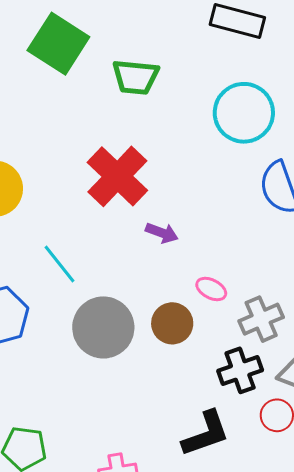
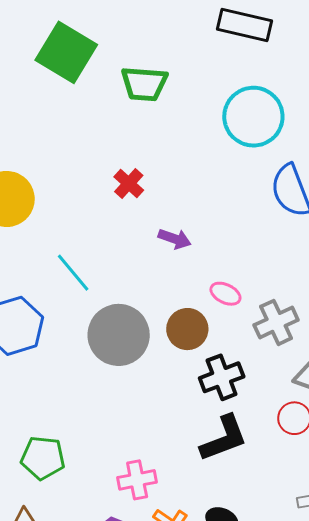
red cross: (117, 176) -> (129, 184), size x0.5
black cross: (240, 370) -> (222, 377), moved

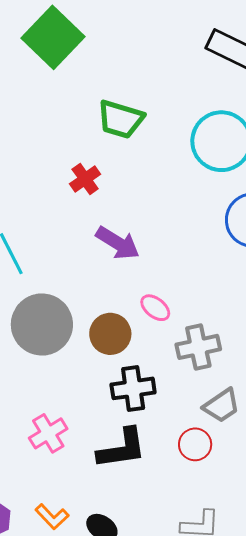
green trapezoid: (144, 84) -> (121, 119), moved
purple arrow: (175, 239) -> (118, 243), size x1.4
pink cross: (137, 480) -> (48, 433), moved, turned -33

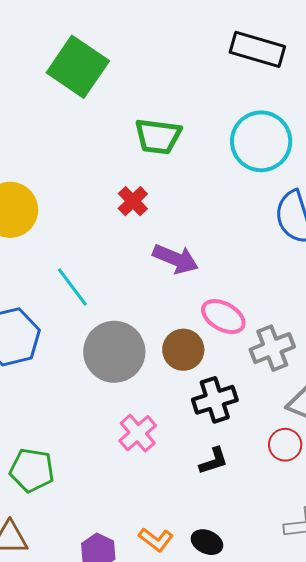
pink ellipse: (155, 308) -> (223, 317), size x1.4
pink cross: (48, 433) -> (138, 433), moved
black L-shape: (122, 448) -> (214, 461), size x0.6

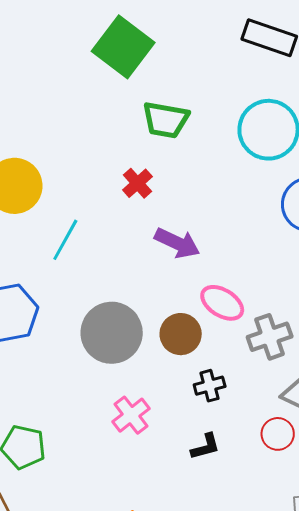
green square: (78, 67) -> (123, 47), moved
cyan line: (72, 287) -> (65, 240), moved, turned 63
black cross: (215, 400) -> (210, 386), size x0.7

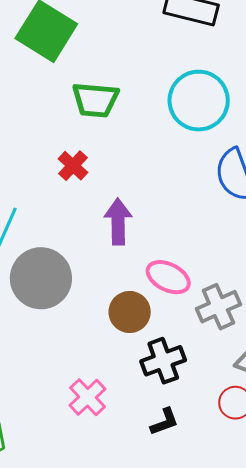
purple arrow: (177, 243) -> (118, 222), turned -111
gray circle: (112, 333) -> (41, 278), moved
black cross: (210, 386) -> (163, 361), size x1.4

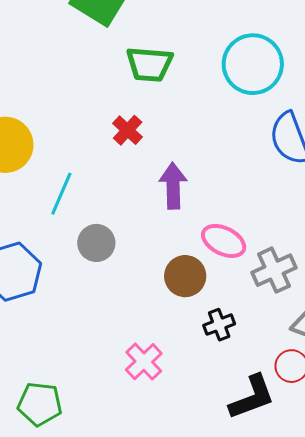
gray circle: (41, 278) -> (96, 243), size x0.6
black cross: (163, 361) -> (219, 325), size x0.7
black L-shape: (165, 422) -> (252, 397), moved, size x1.6

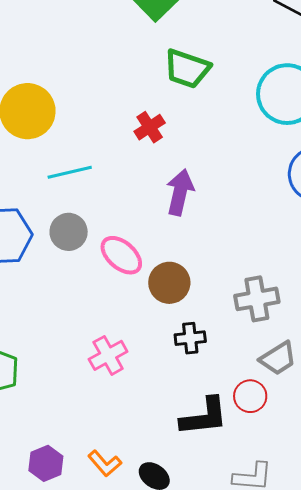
cyan line: (61, 194) -> (70, 172), turned 39
pink ellipse: (224, 241) -> (121, 255), moved
gray circle: (96, 243) -> (69, 232), moved

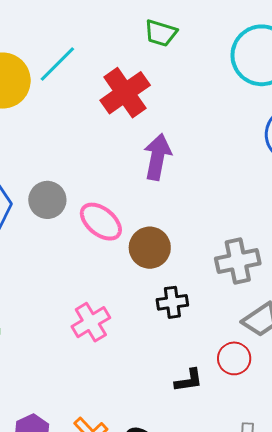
green trapezoid: (187, 69) -> (161, 33), size x0.7
red cross: (150, 127) -> (125, 93), size x1.6
cyan line: (70, 172) -> (57, 64), moved, turned -30
black L-shape: (204, 417) -> (189, 380), size x0.6

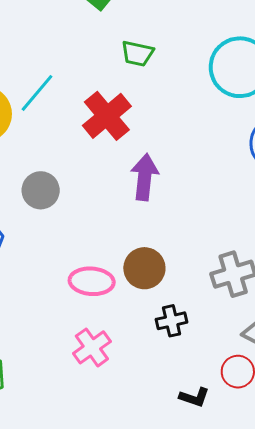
gray circle: (47, 200) -> (41, 190), moved
pink ellipse: (101, 222) -> (92, 281), moved, turned -30
black L-shape: (189, 380) -> (194, 397), turned 32

